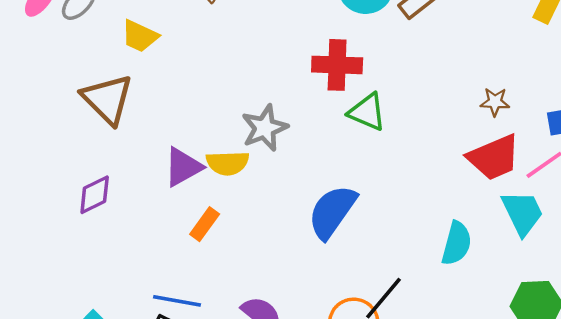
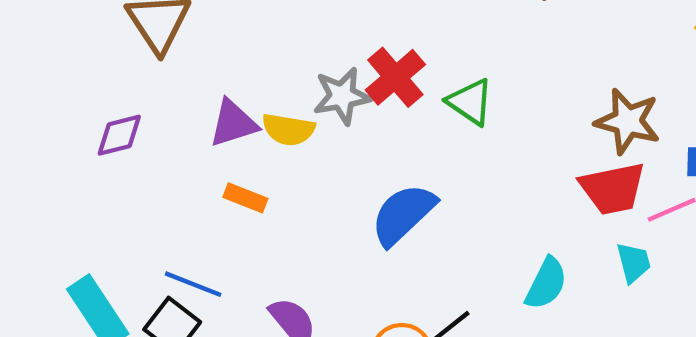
red cross: (337, 65) -> (395, 77), moved, turned 36
brown star: (495, 102) -> (628, 121), size x1.8
cyan trapezoid: (522, 213) -> (633, 263), size x0.7
orange rectangle: (205, 224) -> (245, 198), turned 64

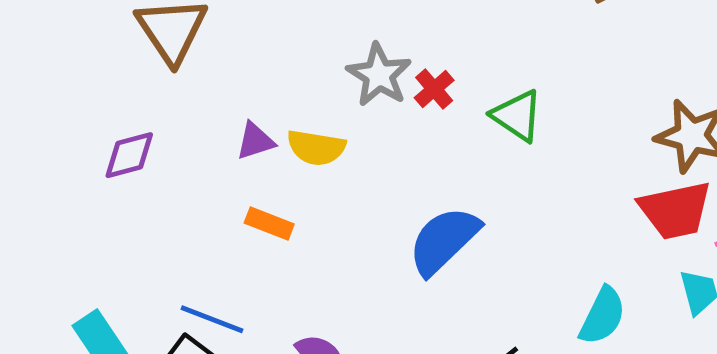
red cross: (395, 77) -> (434, 89), size x0.6
gray star: (342, 96) -> (379, 75), moved, turned -30
purple triangle: (233, 123) -> (255, 141), size x0.7

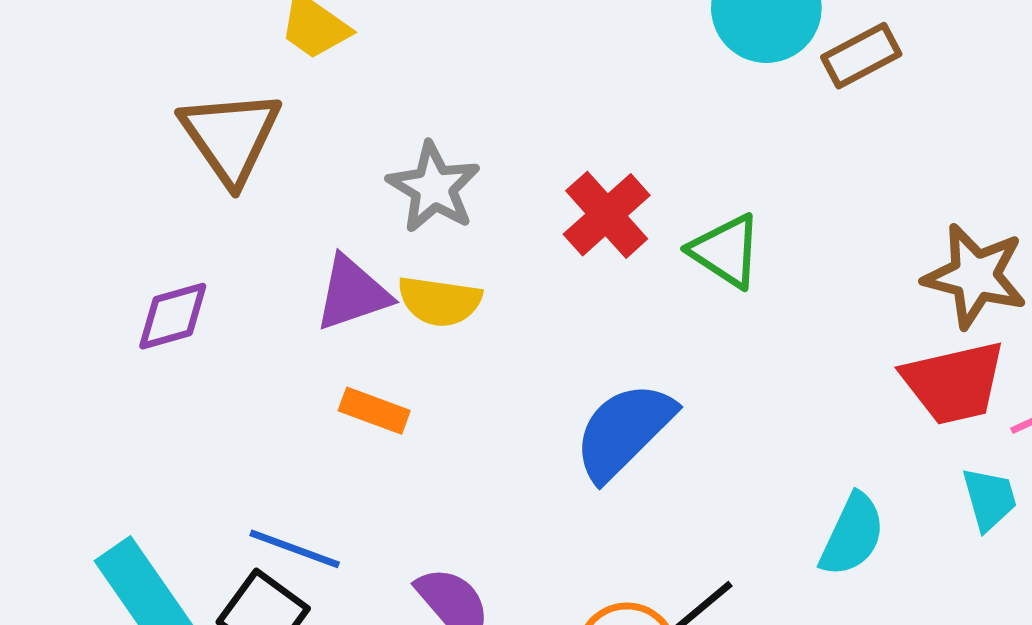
gray star: (379, 75) -> (434, 187), moved
red cross: (434, 89) -> (607, 215), size x1.5
purple triangle: (255, 141) -> (353, 293), size x1.4

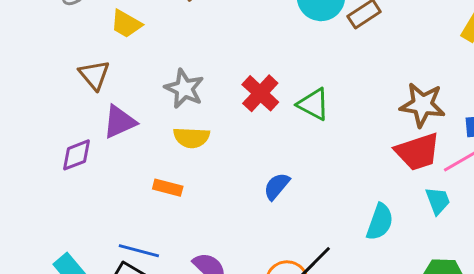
brown triangle: (231, 137) -> (94, 75), size x0.7
purple triangle: (353, 293) -> (119, 122), moved
blue semicircle: (624, 431) -> (277, 186), size x0.6

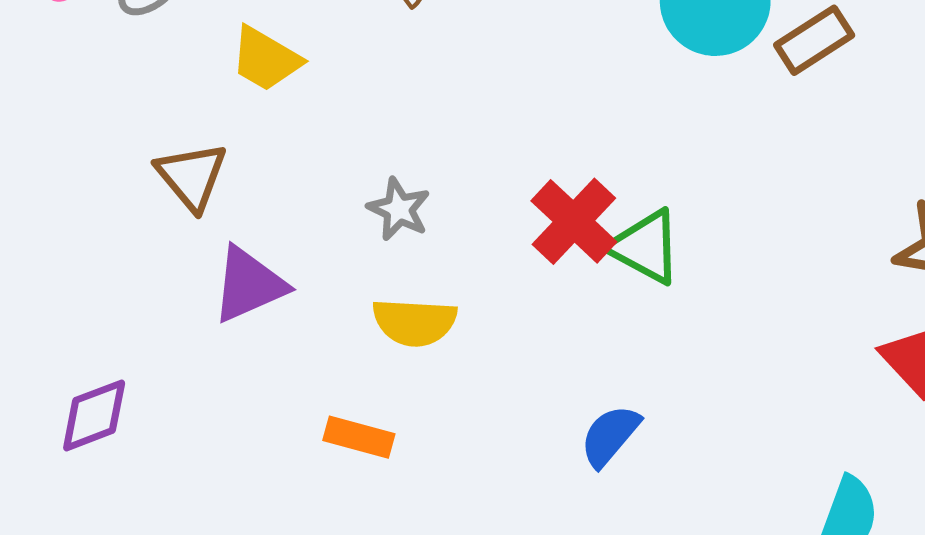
gray star: (184, 89) -> (399, 209), size x0.7
green triangle: (313, 104) -> (645, 247), moved
purple diamond: (77, 155) -> (94, 415), moved

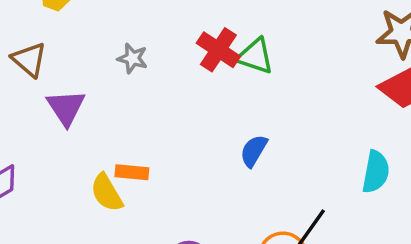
purple triangle: (249, 285) -> (66, 107), turned -30
yellow semicircle: (415, 322) -> (107, 193), moved, turned 66

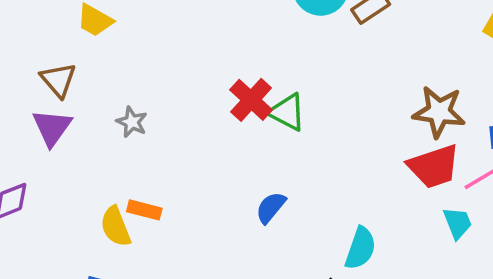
gray star: (132, 58) -> (132, 122), moved
purple triangle: (66, 107) -> (52, 127), moved
cyan semicircle: (376, 172) -> (360, 248), moved

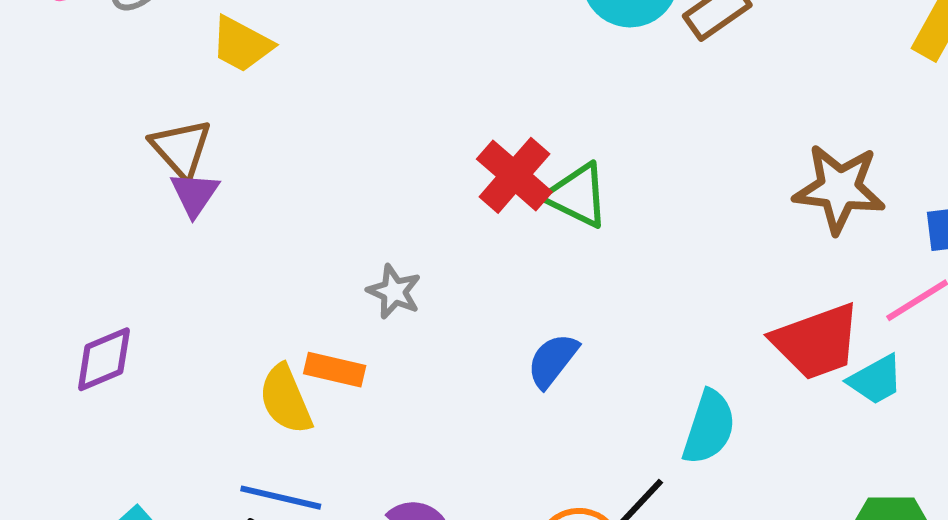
gray star: (132, 122) -> (394, 292), moved
purple triangle: (52, 127) -> (195, 194), moved, size x0.7
red trapezoid: (434, 166) -> (816, 342), moved
cyan trapezoid: (458, 223) -> (876, 380), turned 84

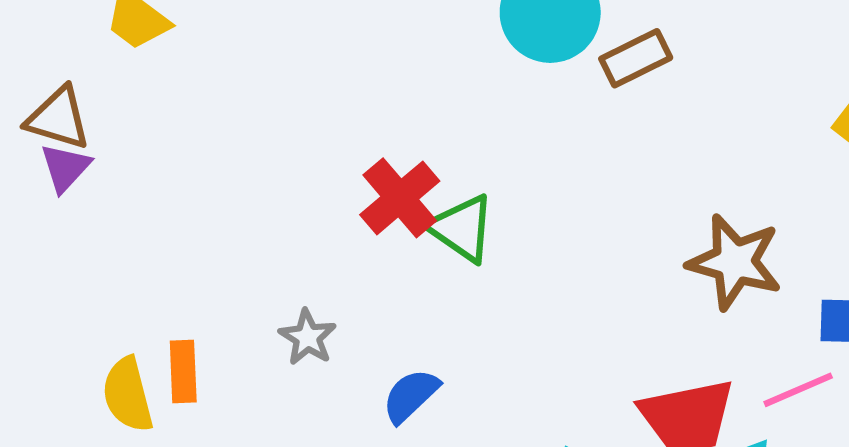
brown triangle: (181, 148) -> (58, 118), turned -40
gray star: (394, 292) -> (308, 337), moved
orange rectangle: (335, 370) -> (183, 371), turned 66

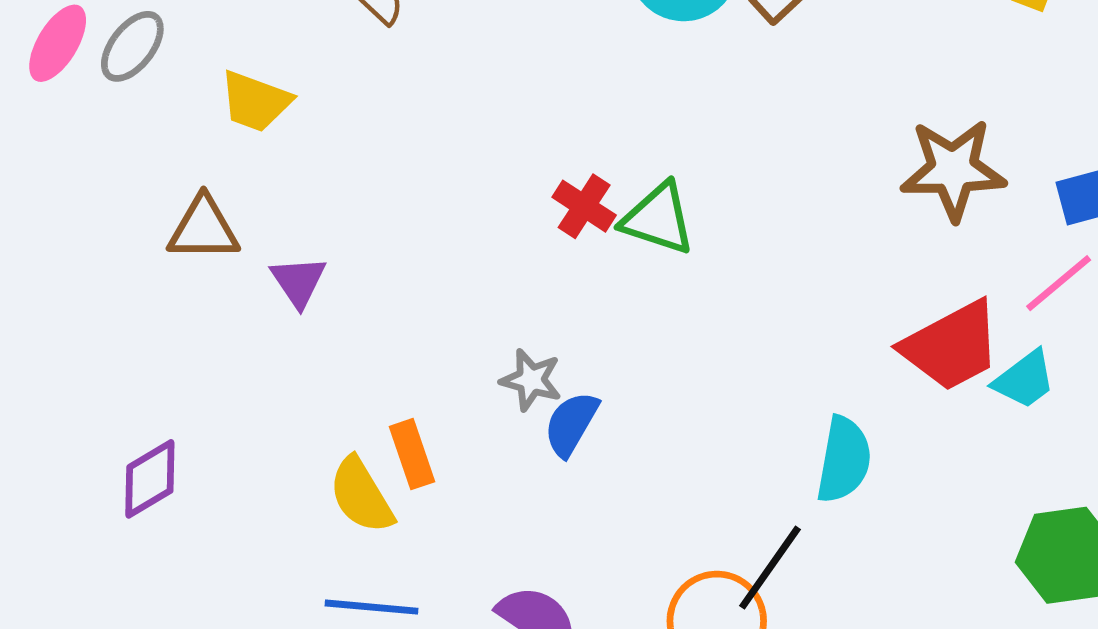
purple triangle: (65, 168) -> (298, 282), moved
red cross: (400, 198) -> (584, 206), size x0.7
blue semicircle: (411, 396) -> (571, 424), moved

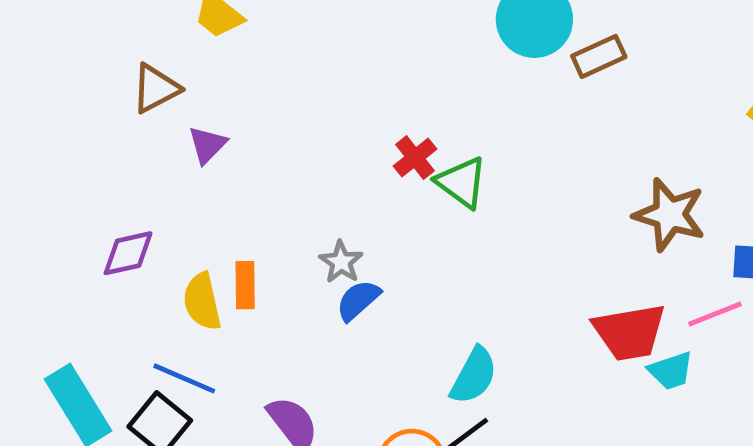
brown triangle: (203, 229) -> (156, 88), turned -46
cyan semicircle: (844, 460) -> (474, 376), moved
purple diamond: (150, 479) -> (128, 253), moved

